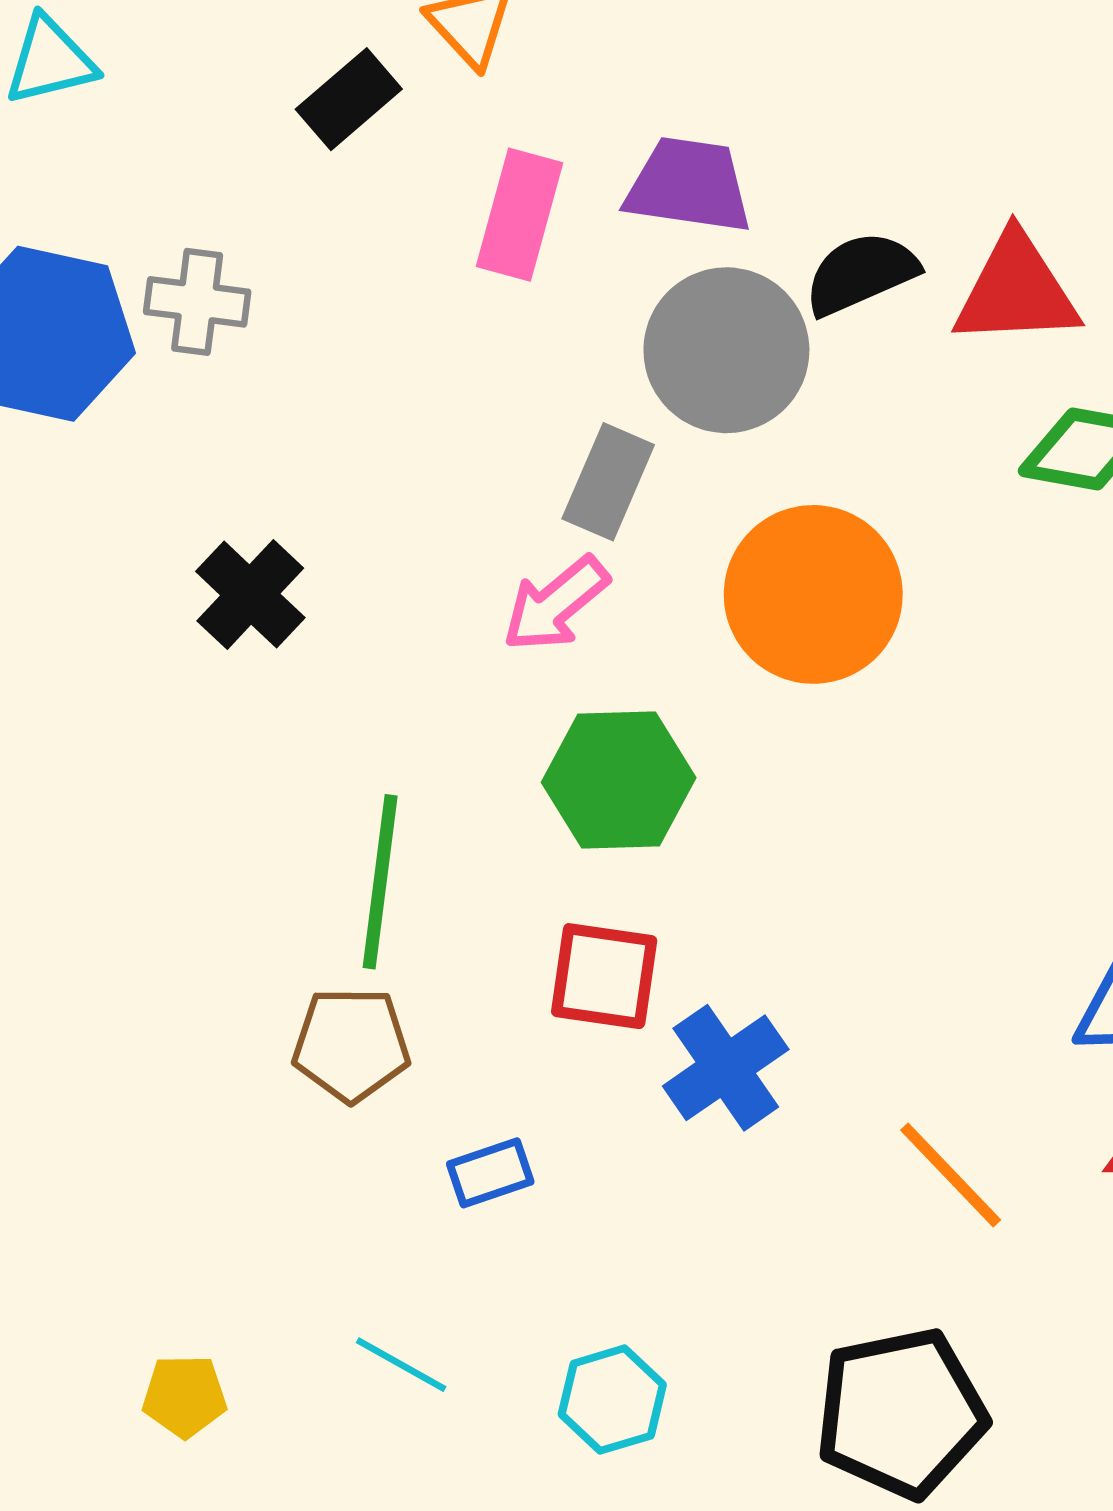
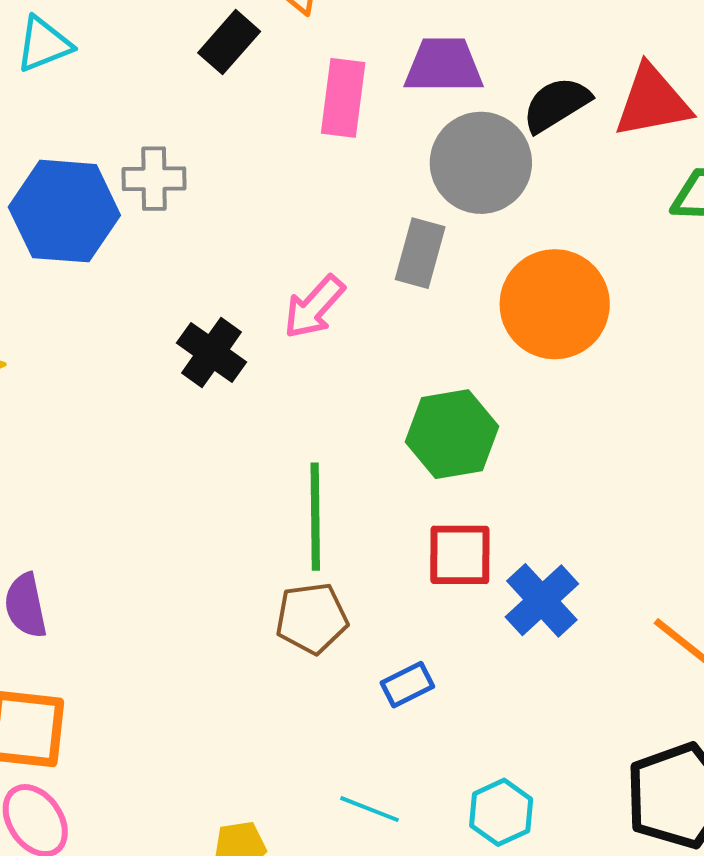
pink arrow: (556, 604) -> (314, 307), moved

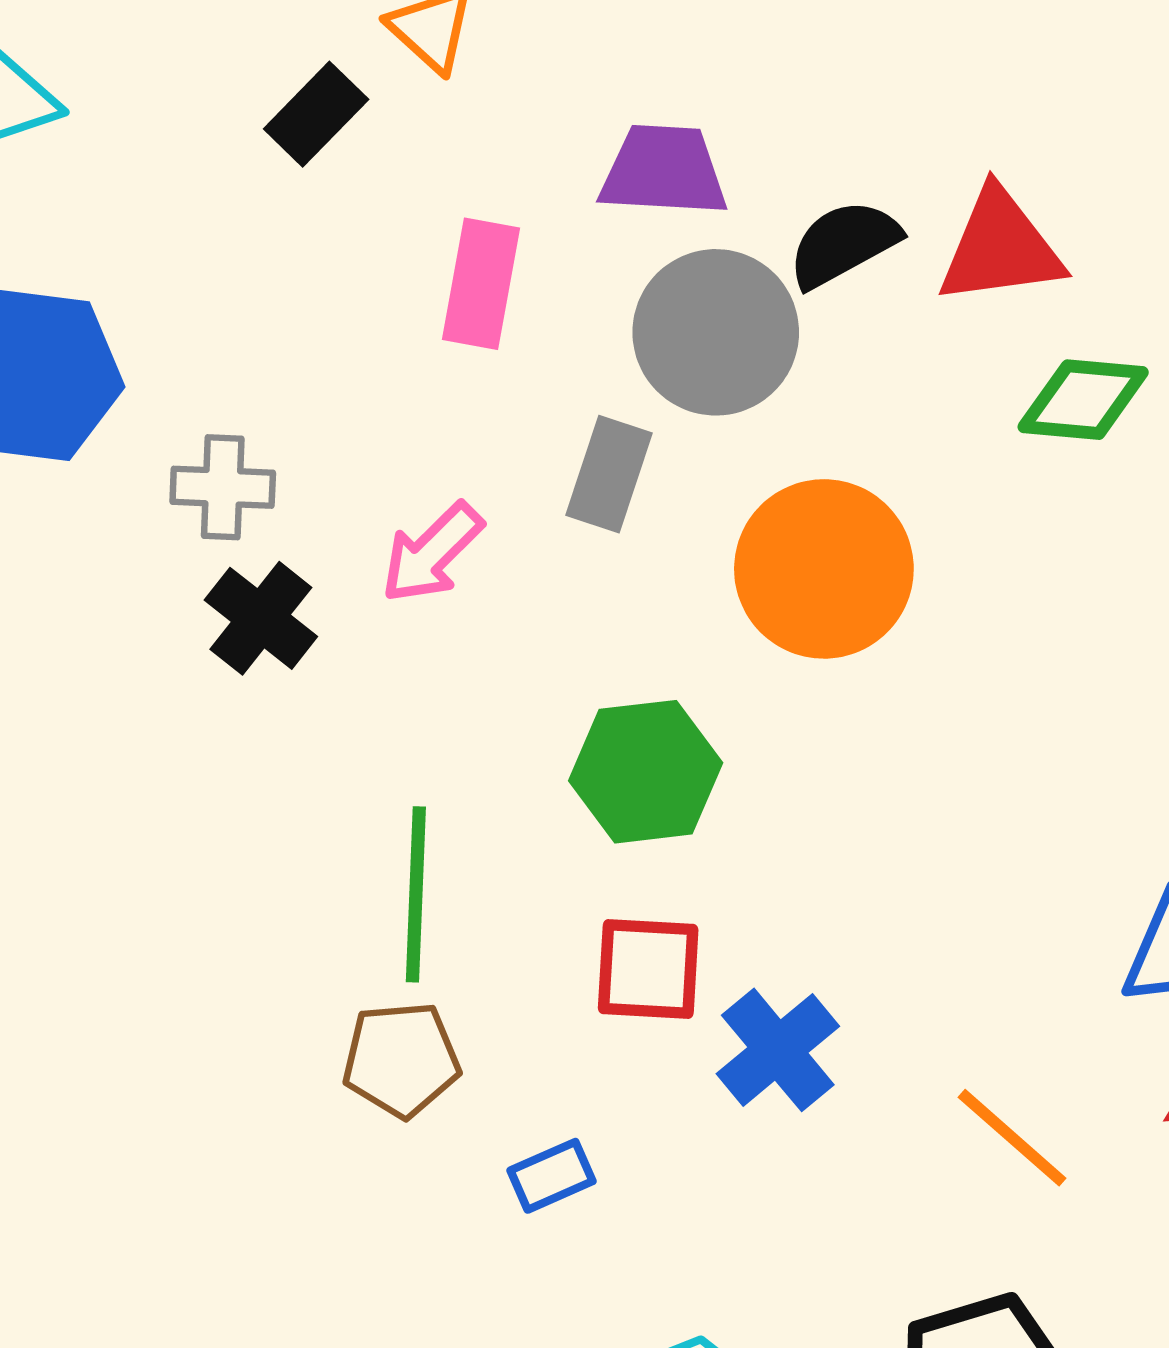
pink rectangle: (343, 98) -> (481, 284), moved
gray cross: (154, 179) -> (223, 487), moved

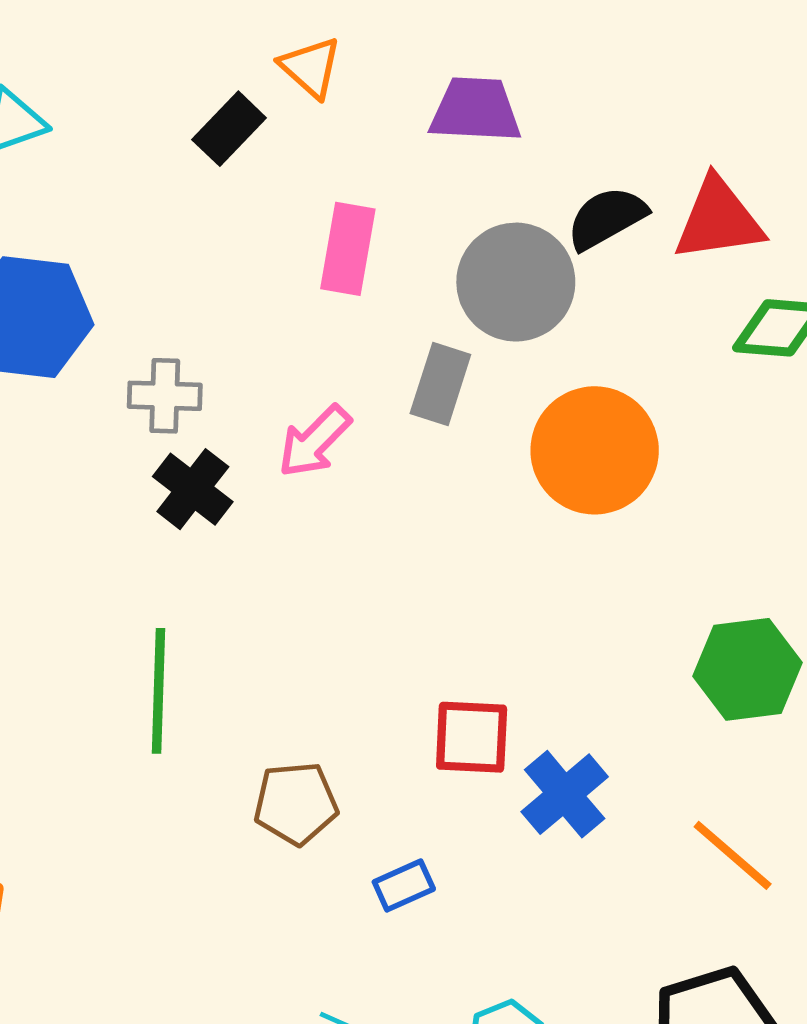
purple trapezoid: (664, 171) -> (475, 110), moved
green hexagon: (646, 772) -> (748, 669), moved
green line: (416, 894) -> (159, 691), moved

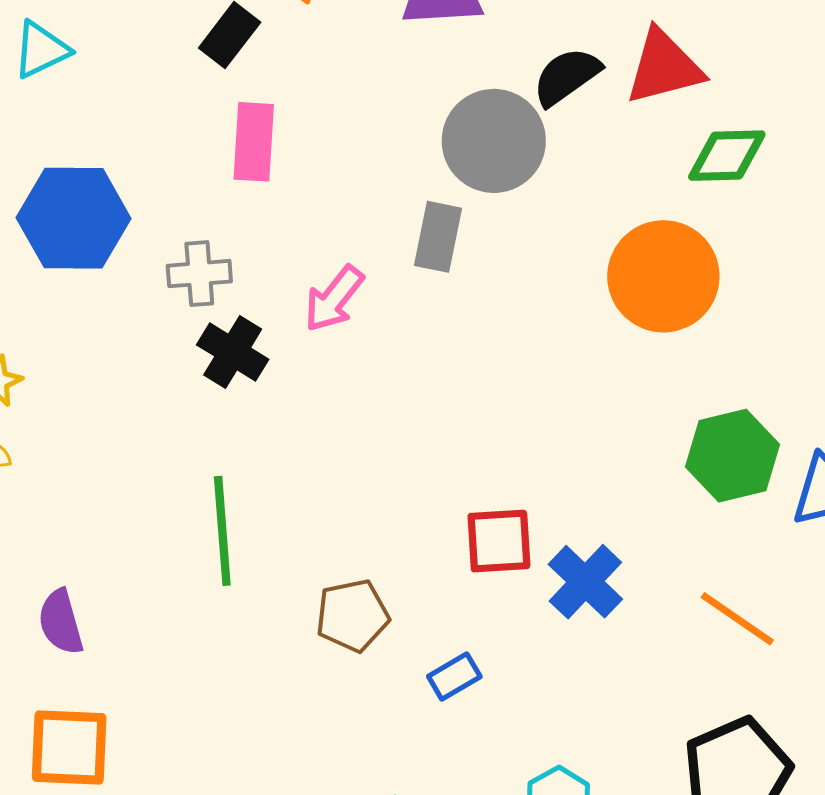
pink rectangle: (348, 249) -> (254, 142), moved
orange circle: (595, 450) -> (663, 276), moved

